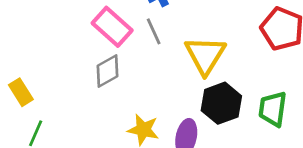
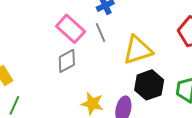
yellow triangle: (205, 55) -> (138, 50), turned 40

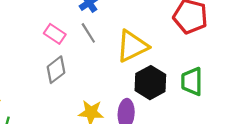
pink rectangle: (71, 29) -> (55, 34), size x0.7

